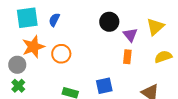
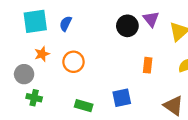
purple triangle: (130, 35) -> (151, 19), moved
orange star: (33, 47) -> (42, 54), size x0.6
green cross: (18, 86) -> (34, 98), moved, turned -32

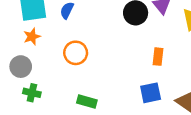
orange star: (42, 54) -> (32, 37), moved
blue square: (122, 98) -> (151, 93), moved

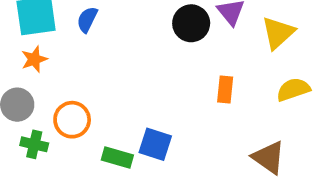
orange circle: (76, 53) -> (72, 120), moved
blue square: (151, 93) -> (155, 144), moved, turned 30

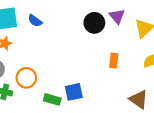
blue semicircle: (87, 20) -> (35, 21), turned -80
blue square: (155, 144) -> (74, 92), turned -30

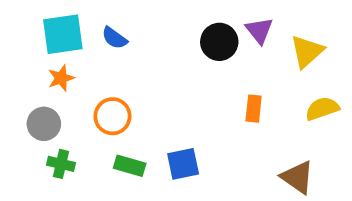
orange circle: (26, 78) -> (112, 116), moved
green rectangle: (52, 99) -> (130, 166), moved

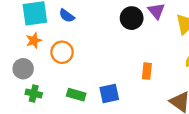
orange rectangle: (254, 109) -> (147, 71), moved
orange circle: (112, 116) -> (62, 52), moved

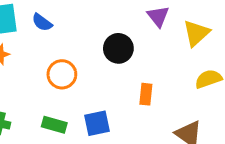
black circle: (132, 18) -> (118, 48), moved
orange circle: (62, 52) -> (62, 74), moved

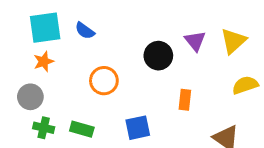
purple triangle: (158, 16) -> (195, 41), moved
green rectangle: (54, 125) -> (82, 129), moved

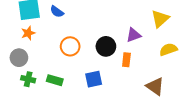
purple triangle: (195, 41) -> (134, 35), moved, turned 49
black circle: (158, 56) -> (106, 46), moved

